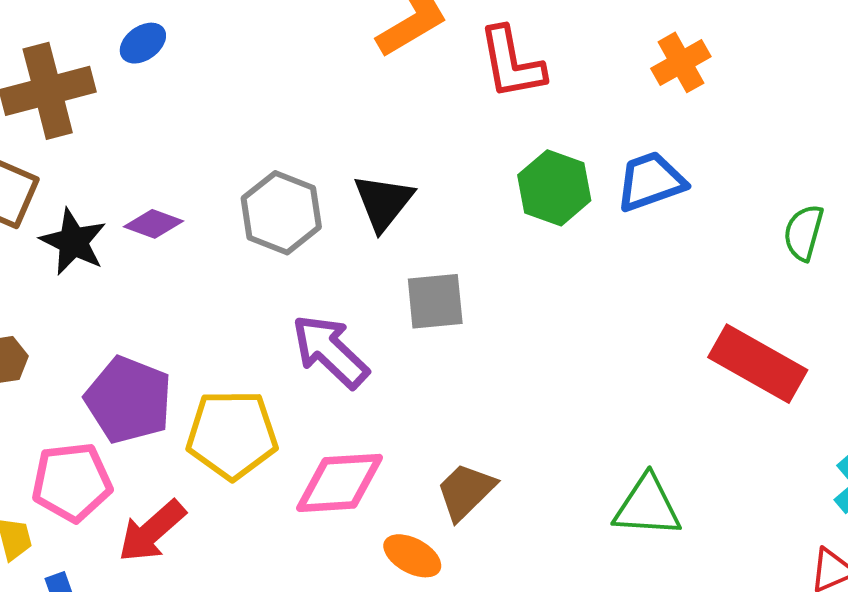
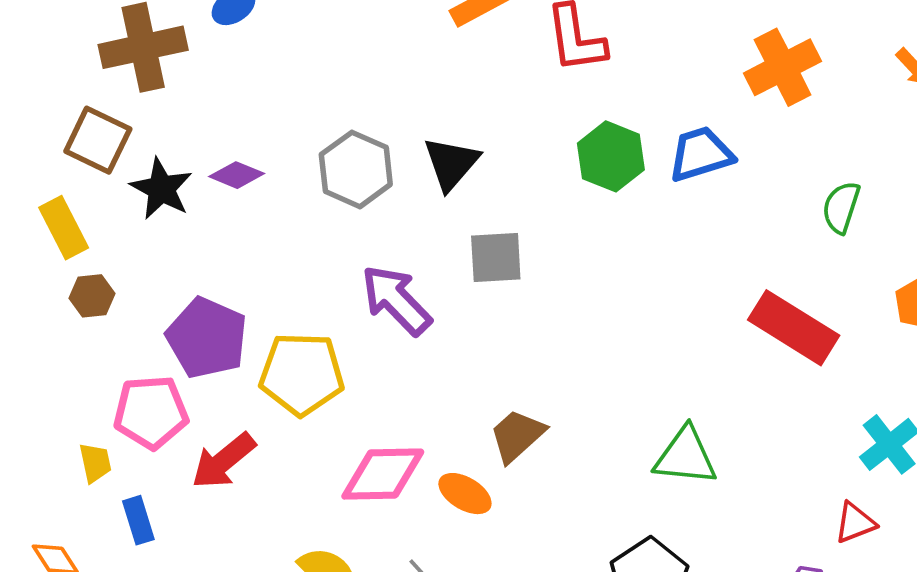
orange cross: (681, 62) -> (783, 67), moved, size x1.4
pink diamond: (340, 483) -> (383, 474), moved

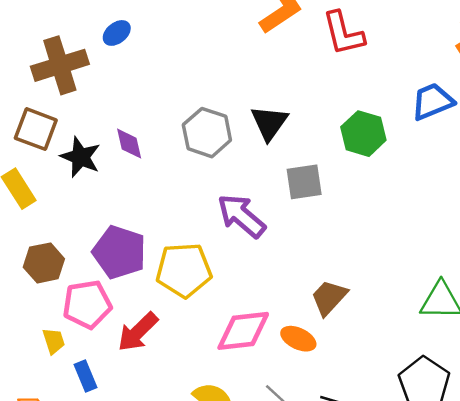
green hexagon: (611, 156) -> (363, 134), moved
purple diamond: (237, 175) -> (129, 144), turned 60
brown hexagon: (92, 296) -> (44, 263), moved, size x1.4

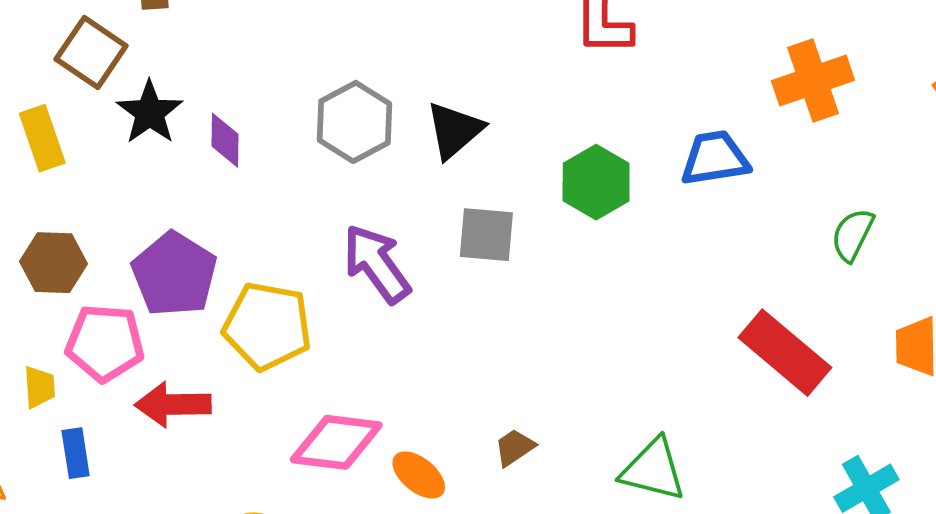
purple diamond: (129, 144) -> (225, 140), moved
brown trapezoid: (329, 297) -> (515, 448), moved, size x0.7
red arrow: (138, 332) -> (173, 404), turned 30

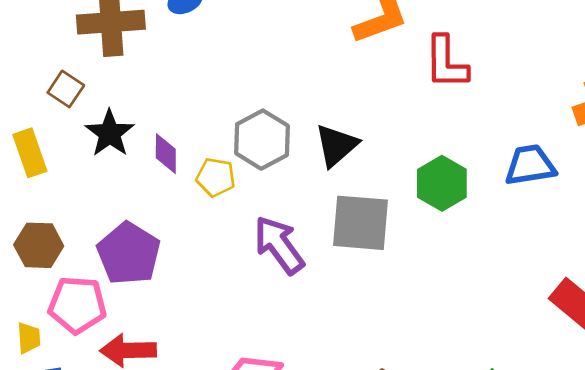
brown square: (91, 52) -> (66, 89), size x0.7
gray square: (486, 235) -> (361, 223), size x1.4
yellow pentagon: (267, 326) -> (216, 177), moved, size x0.6

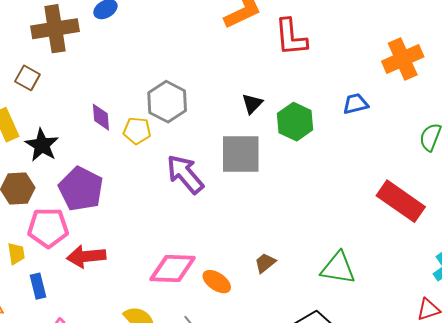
black star: (110, 133) -> (42, 145), moved
black triangle: (336, 145) -> (252, 104), moved, size x0.7
blue trapezoid: (530, 165) -> (355, 104), size x0.7

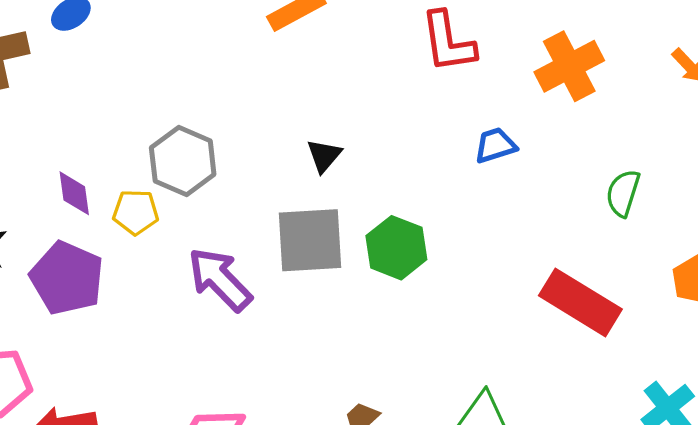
red L-shape: (291, 37) -> (448, 42), moved
green hexagon: (295, 122) -> (396, 248), moved
purple pentagon: (81, 189) -> (67, 278), moved

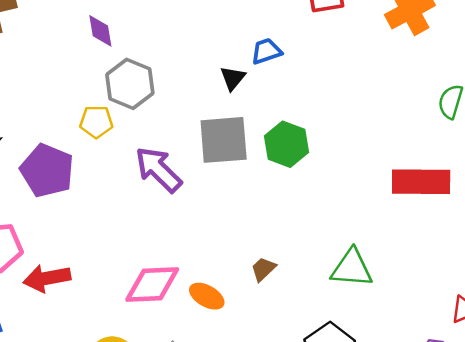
blue trapezoid: (495, 145) -> (266, 51), moved
purple diamond: (74, 193) -> (100, 31), moved
red rectangle: (580, 302) -> (421, 182), turned -30

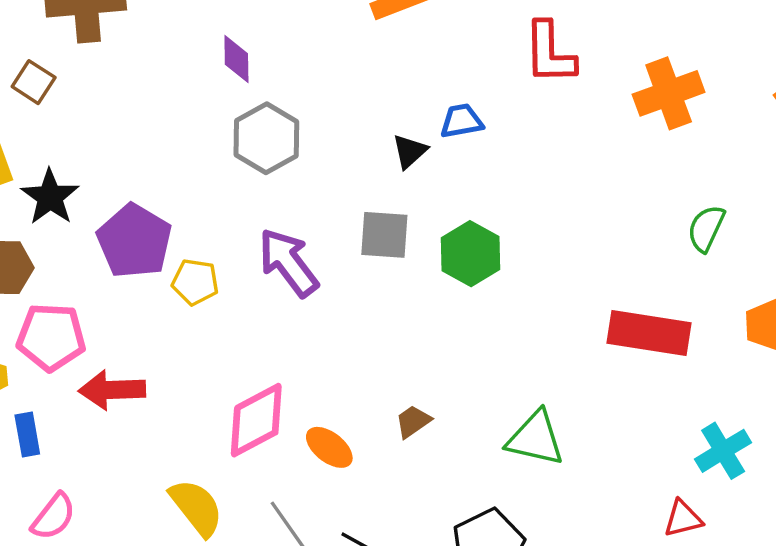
yellow pentagon: (96, 122) -> (195, 282), moved
gray square: (224, 140) -> (384, 235), size x0.7
pink diamond: (152, 285) -> (256, 420), turned -34

